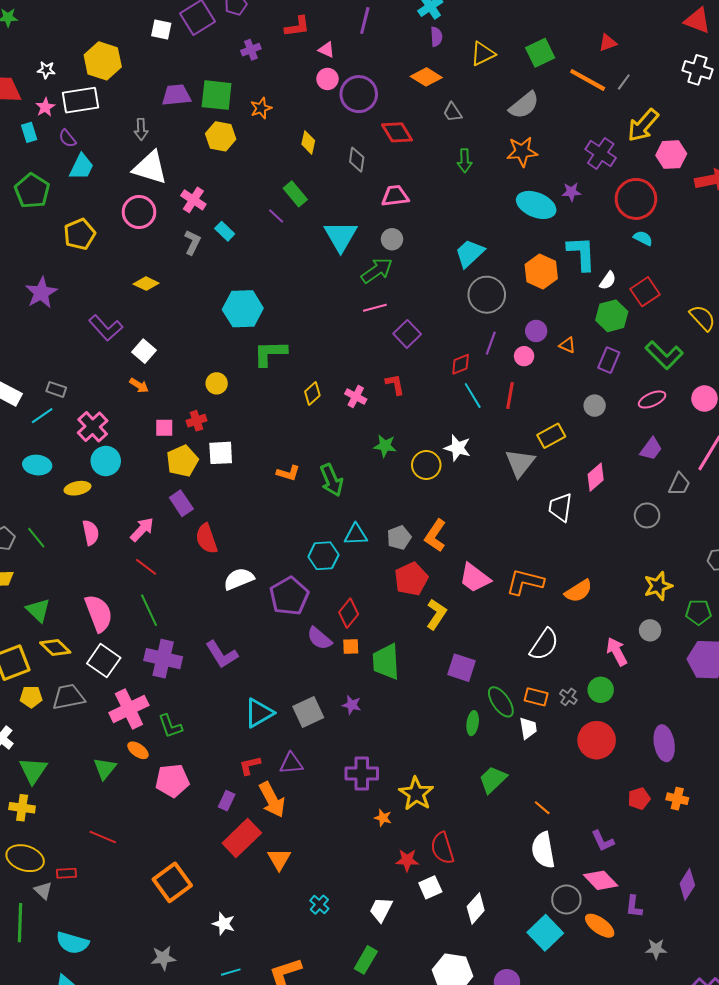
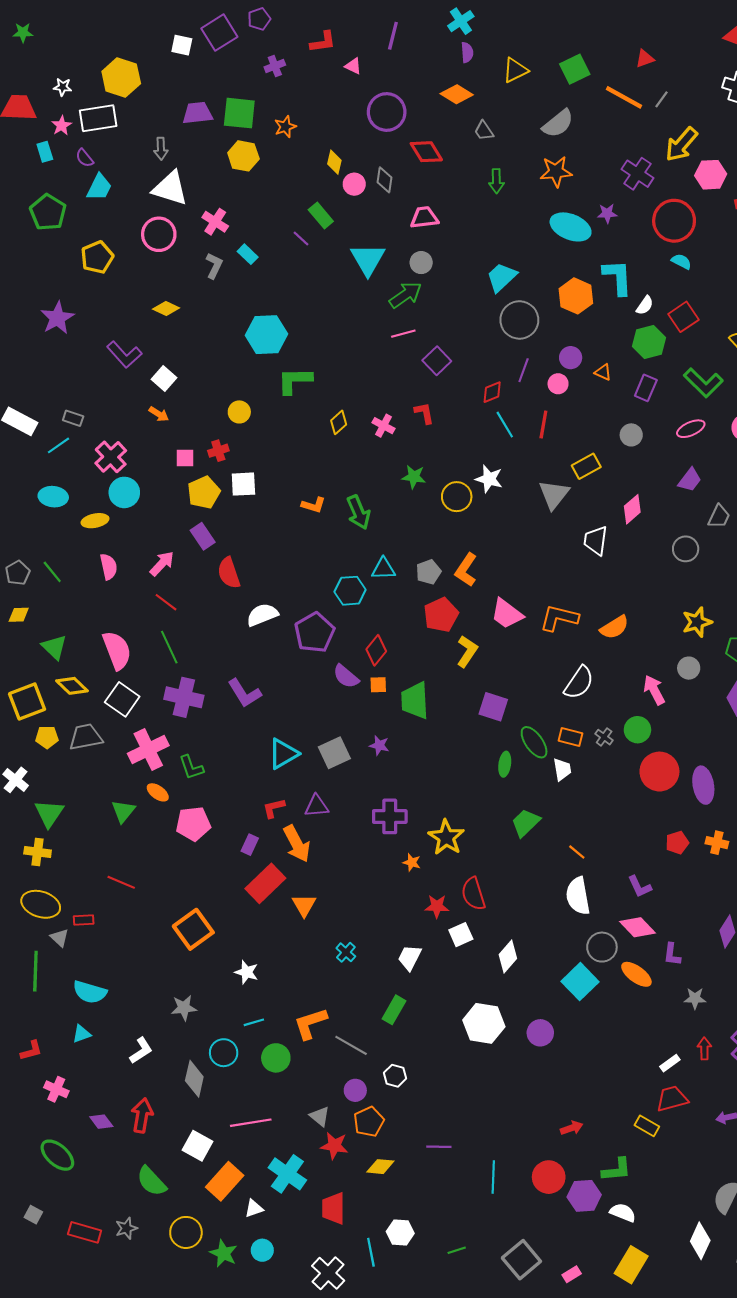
pink circle: (327, 79) -> (354, 184), moved
red circle: (597, 740) -> (659, 772), moved

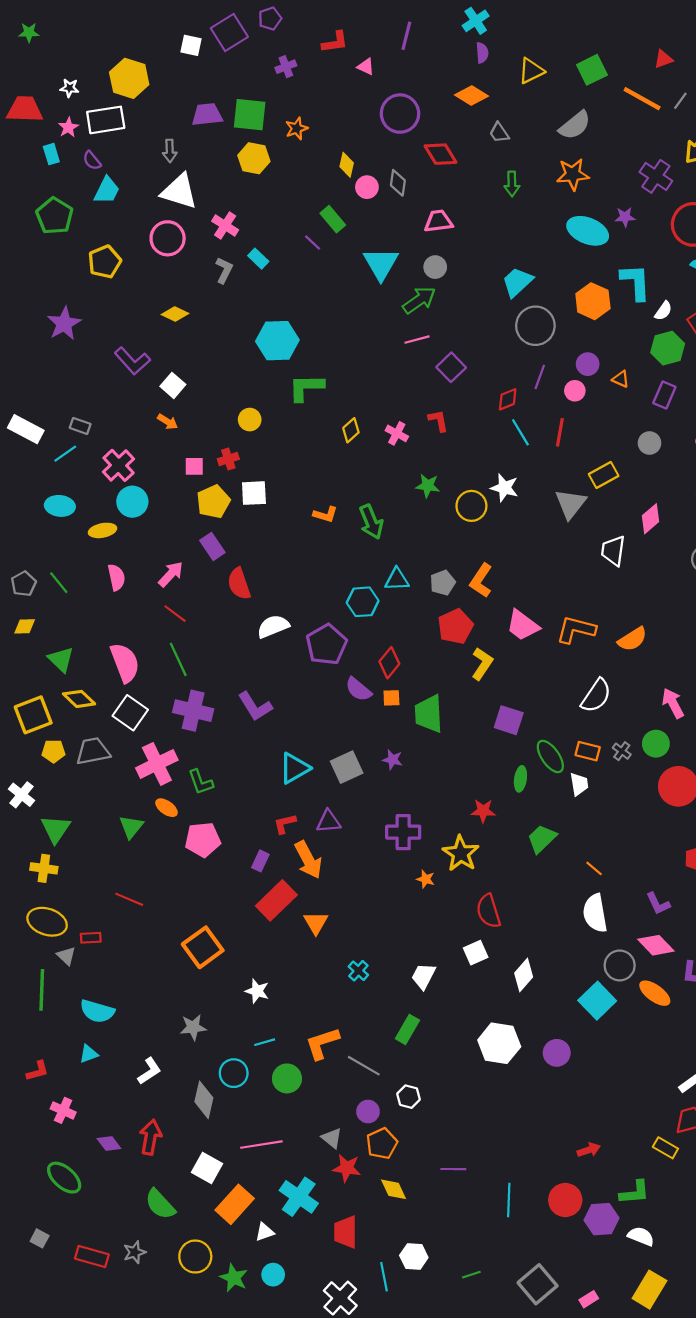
red star: (437, 906) -> (483, 811), moved
yellow diamond: (380, 1167) -> (394, 1189), turned 60

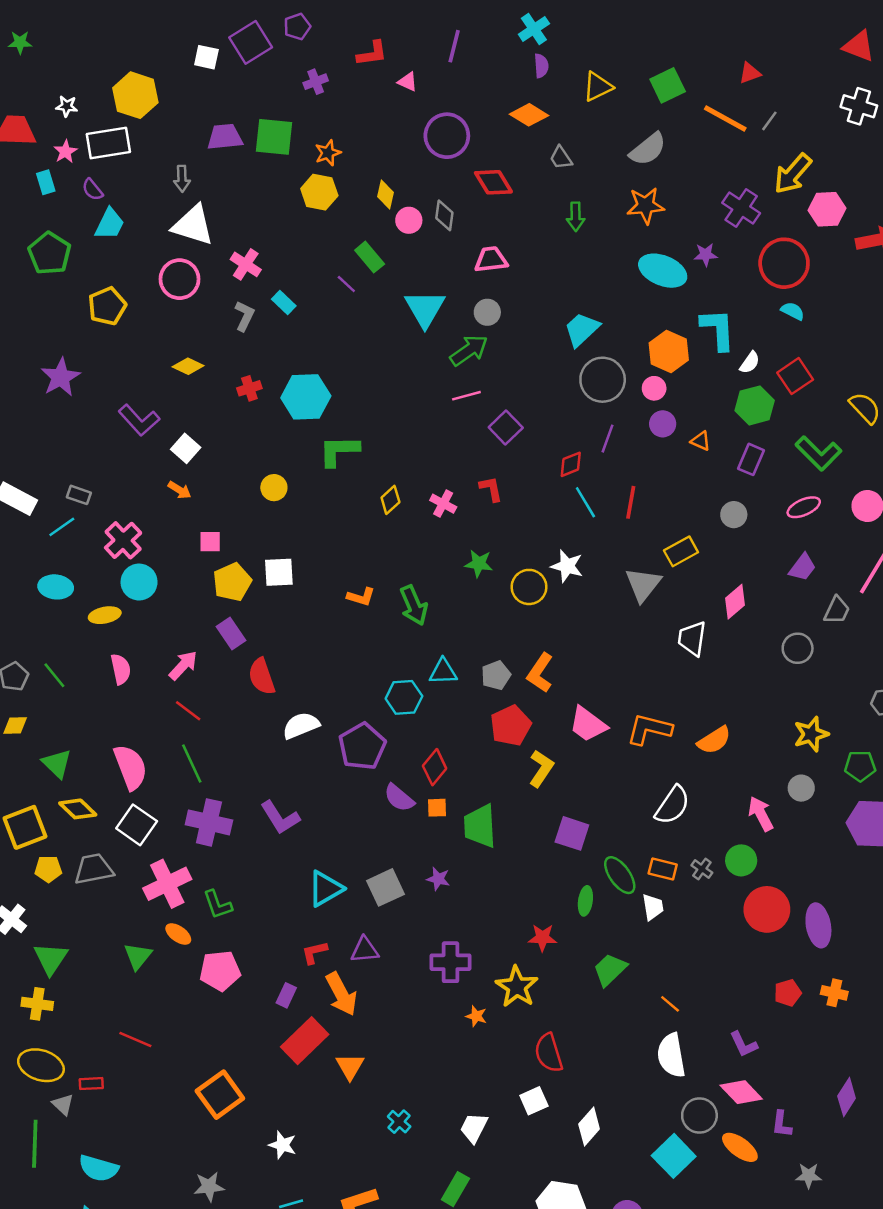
yellow hexagon: (254, 158) -> (319, 192), moved
pink circle: (575, 391) -> (654, 388), moved
red cross: (228, 459) -> (249, 388), moved

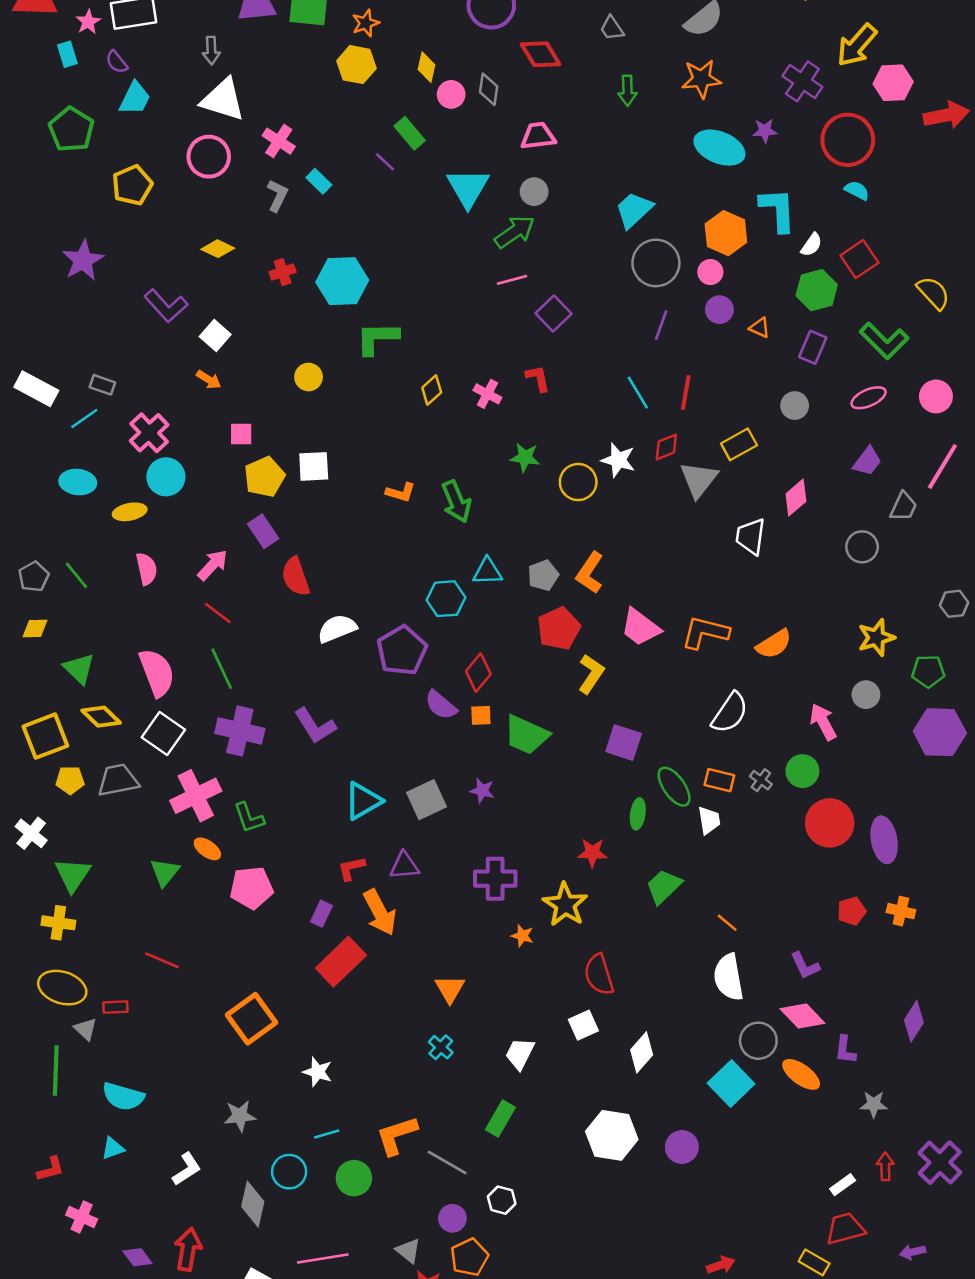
red diamond: (571, 464) -> (666, 447), moved
green trapezoid: (480, 826) -> (526, 735), turned -63
orange triangle: (350, 1066) -> (450, 989), moved

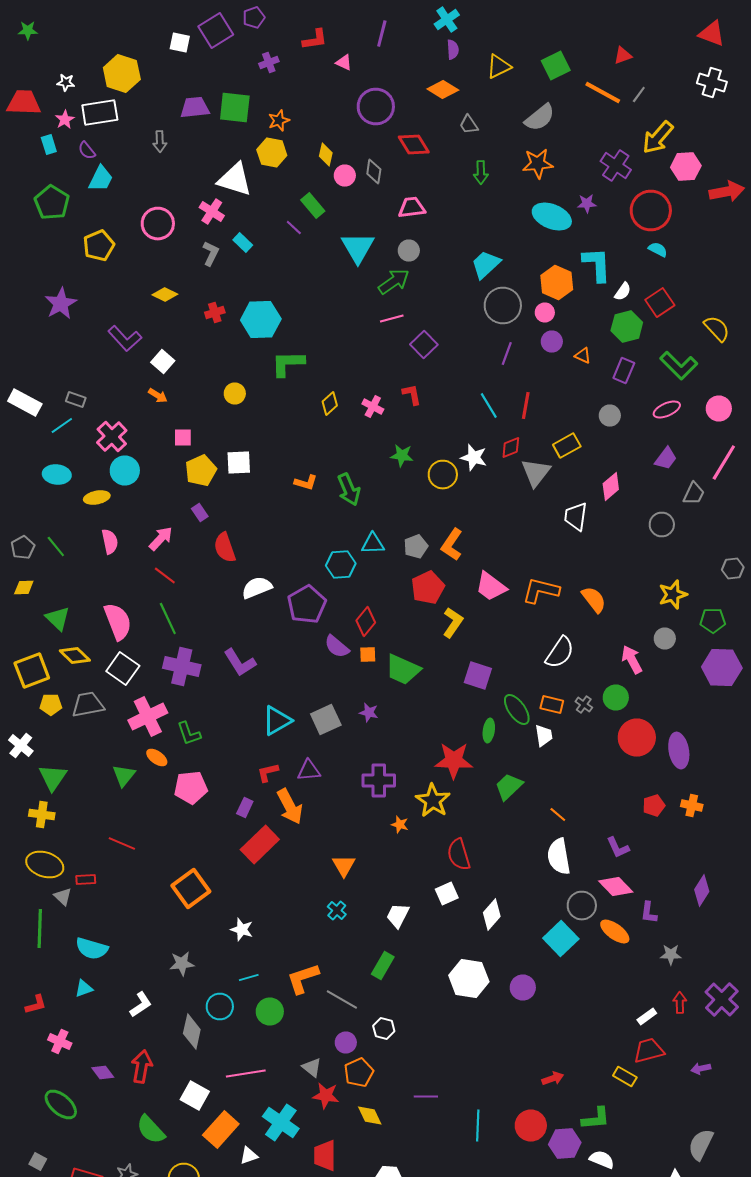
white triangle: (223, 100) -> (235, 180), moved
purple rectangle: (263, 531) -> (200, 512), size x0.7
orange semicircle: (774, 644) -> (594, 600), turned -96
red star: (592, 853) -> (454, 760), size x1.6

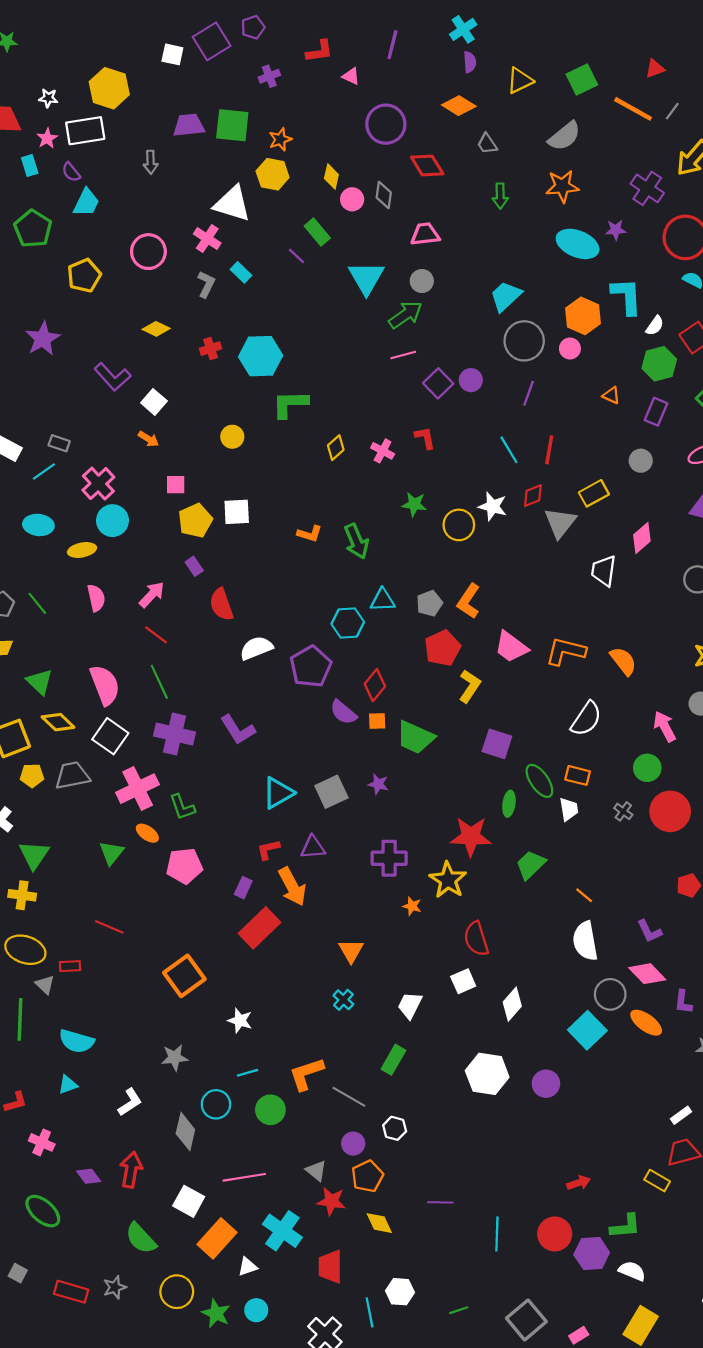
purple circle: (552, 342) -> (471, 380), moved
gray cross: (584, 704) -> (623, 811), moved

